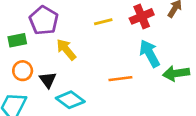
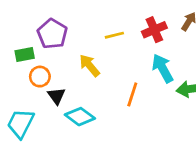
yellow arrow: (66, 50) -> (90, 66), moved
orange circle: (23, 71) -> (40, 77), moved
orange line: (120, 79) -> (132, 94), turned -65

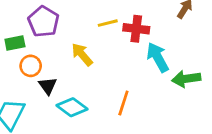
red cross: (154, 30) -> (136, 29), moved, turned 30
orange line: (132, 94) -> (123, 103), moved

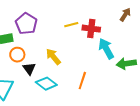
yellow arrow: (82, 54) -> (53, 57), moved

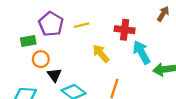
yellow line: (71, 25) -> (82, 25), moved
yellow arrow: (53, 57) -> (101, 53), moved

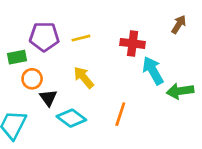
purple pentagon: (51, 24) -> (44, 37), turned -30
yellow arrow: (101, 53) -> (84, 77), moved

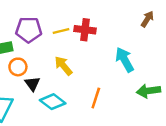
red cross: (133, 43) -> (85, 30), moved
green arrow: (180, 91) -> (149, 91), moved

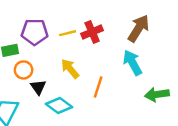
brown arrow: (147, 19) -> (139, 28), moved, size x1.6
red cross: (85, 30) -> (92, 32), turned -30
orange line: (96, 98) -> (98, 87), moved

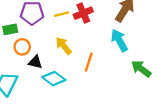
black triangle: (38, 87) -> (35, 62), turned -40
green arrow: (157, 94) -> (141, 69), turned 45

